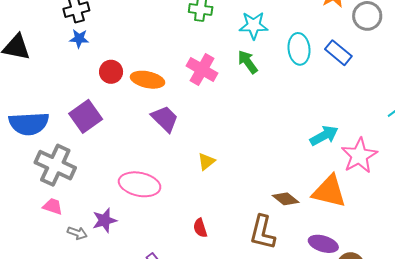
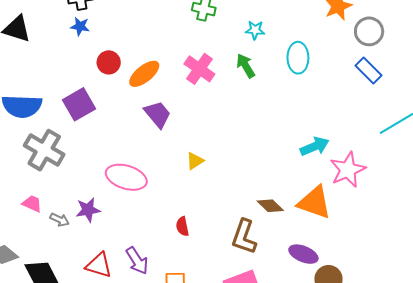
cyan star: (254, 25) -> (255, 30), size x0.7
blue rectangle: (338, 53) -> (369, 70), moved
orange ellipse: (148, 80) -> (144, 74), turned -56
pink trapezoid: (53, 206) -> (32, 204), moved

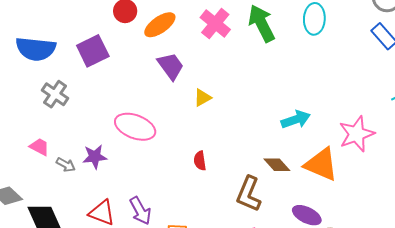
green arrow: (246, 66) -> (262, 23), size x1.5
cyan arrow: (315, 146) -> (296, 119), moved
gray cross: (44, 150) -> (55, 94), size x0.7
yellow triangle: (195, 161) -> (202, 98), moved
red semicircle: (182, 226) -> (200, 161), moved

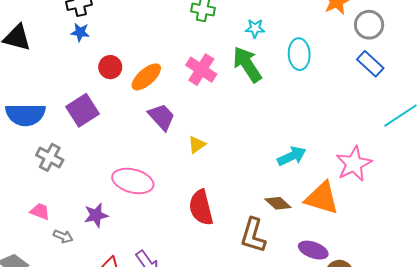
red semicircle: (200, 161) -> (201, 208), size x1.8
gray arrow: (66, 165) -> (63, 236), moved

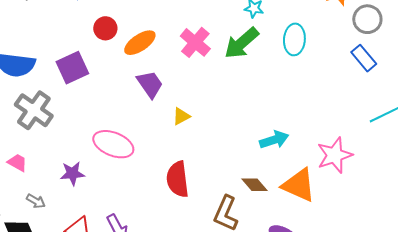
green arrow: (247, 64) -> (242, 43), turned -105
gray cross: (50, 157) -> (34, 110), size x1.4
gray arrow: (63, 236) -> (36, 201), moved

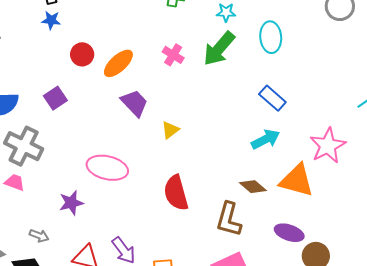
pink cross: (195, 42) -> (173, 55), size x0.7
blue rectangle: (364, 58) -> (272, 98), moved
purple square: (72, 68) -> (55, 98), size x0.7
pink trapezoid: (17, 163) -> (15, 182), moved

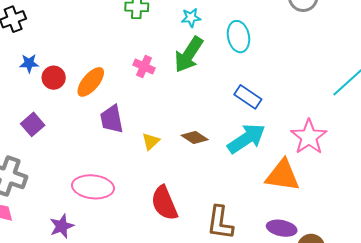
blue star: (51, 20) -> (29, 63), moved
purple trapezoid: (134, 103) -> (112, 119), turned -140
cyan arrow: (266, 139) -> (246, 139), size x1.4
brown diamond: (253, 187) -> (195, 138), moved

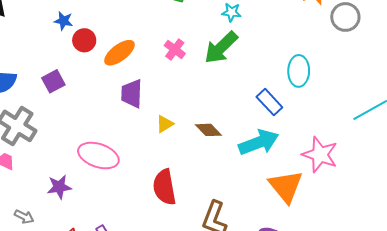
cyan ellipse: (238, 37) -> (299, 71), moved
pink star: (309, 137) -> (320, 155), turned -30
orange triangle: (283, 175) -> (286, 186), turned 30

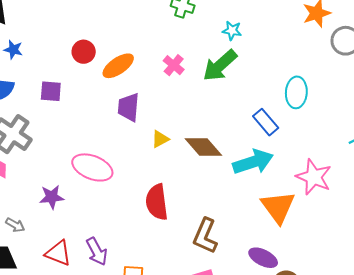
blue star: (63, 21) -> (13, 50), moved
purple square: (53, 81) -> (51, 91), turned 30
brown diamond: (208, 130) -> (203, 147), size x1.4

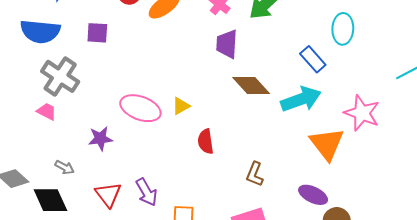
purple trapezoid: (129, 107) -> (227, 44), moved
yellow triangle: (160, 139) -> (181, 106), moved
red semicircle: (157, 202) -> (206, 141), size x0.7
brown L-shape: (205, 236) -> (255, 174), size x0.7
red triangle: (58, 253) -> (108, 195), turned 32

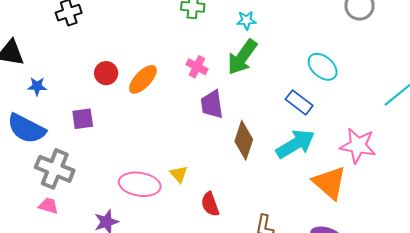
cyan ellipse: (343, 29) -> (323, 67), turned -40
blue semicircle: (40, 31) -> (26, 129), turned 33
brown diamond: (251, 85) -> (244, 140), turned 72
yellow triangle: (181, 106) -> (179, 174), turned -30

